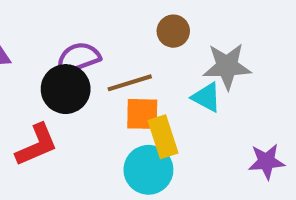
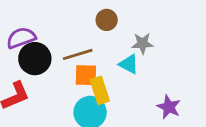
purple semicircle: (78, 58) -> (21, 38), moved
gray star: (227, 66) -> (143, 43), size x0.7
purple star: (266, 162) -> (169, 107), turned 30

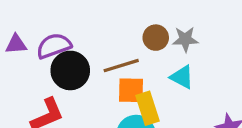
brown circle: (107, 20) -> (156, 38), moved
gray star: (143, 43) -> (185, 39), moved

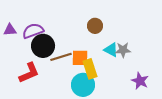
gray star: (185, 39) -> (123, 50), moved
brown line: (121, 66) -> (61, 57), moved

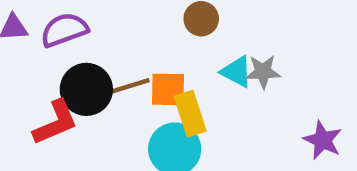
black circle: (43, 46) -> (86, 89), moved
purple star: (140, 81) -> (323, 140), moved

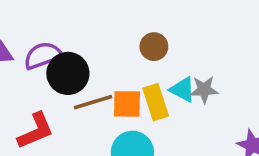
black circle: (86, 89) -> (68, 73), moved
yellow rectangle: (190, 114) -> (156, 102), moved

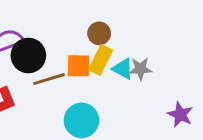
yellow rectangle: (156, 102) -> (101, 60), moved, turned 44
orange square: (127, 104) -> (79, 66), moved

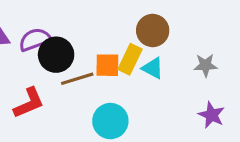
brown circle: (99, 33) -> (153, 30), moved, size x1.4
gray star: (140, 69) -> (205, 65), moved

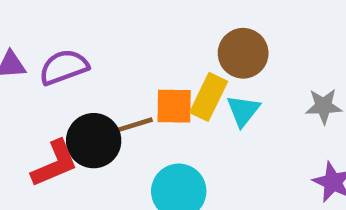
black circle: (56, 55) -> (94, 141), moved
cyan triangle: (153, 68) -> (243, 111), turned 40

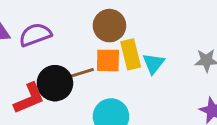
brown circle: (243, 53) -> (109, 26), moved
yellow rectangle: (209, 97) -> (131, 54), turned -40

